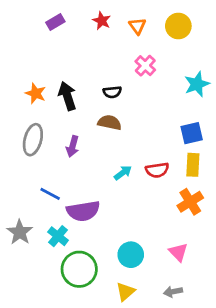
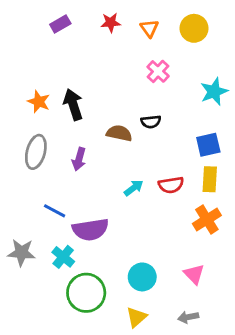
red star: (102, 21) -> (111, 23), turned -30
black semicircle: (112, 92) -> (151, 122), moved
gray star: (20, 232) -> (21, 253), turned -30

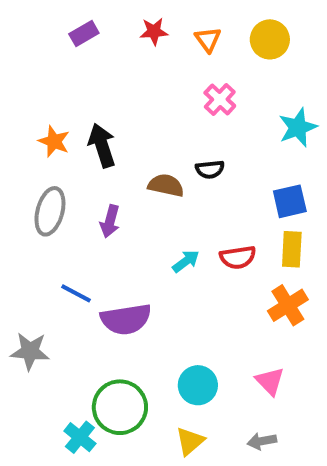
cyan cross: (63, 257) -> (80, 437), moved

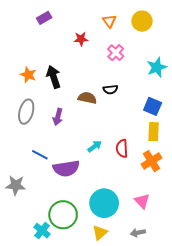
red star: (154, 31) -> (81, 39), moved
blue square: (290, 201) -> (153, 106), turned 36
red semicircle: (238, 257) -> (122, 148), moved, turned 96
cyan arrow: (186, 261) -> (95, 146), moved
cyan circle: (198, 385) -> (104, 203), size x1.4

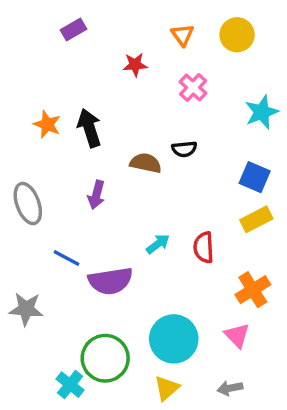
gray ellipse: (26, 112) -> (28, 204), moved, turned -35
yellow rectangle: (154, 132) -> (256, 219), turned 60
orange cross: (151, 161) -> (253, 290), moved

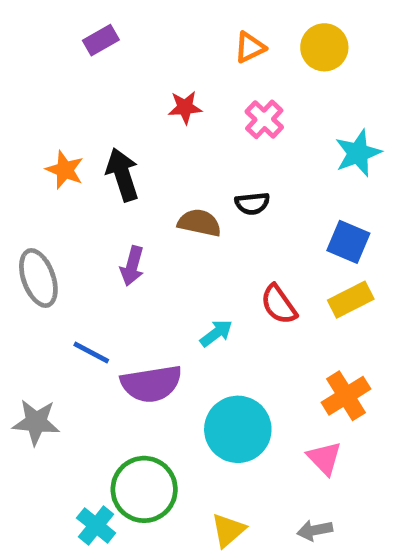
orange triangle: (183, 35) -> (250, 47), turned 40
red star: (135, 65) -> (185, 107), moved
red semicircle: (204, 247) -> (279, 304), moved, turned -32
cyan circle: (174, 339) -> (238, 429), moved

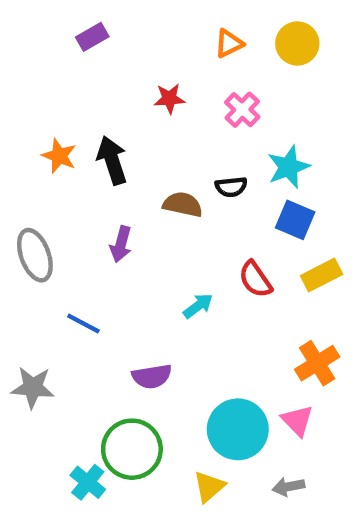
cyan star: (358, 153) -> (288, 167), moved
blue square: (348, 242) -> (295, 220), moved
purple semicircle: (151, 384) -> (152, 376), moved, size x0.7
cyan circle: (238, 429) -> (238, 429), moved

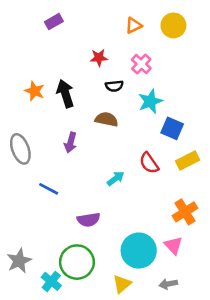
cyan star: (288, 167) -> (150, 101), moved
black semicircle: (231, 187) -> (114, 86), moved
gray star: (33, 387) -> (19, 261), moved, turned -30

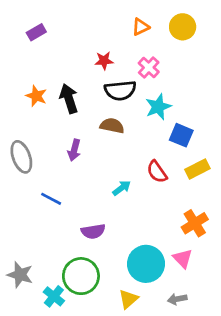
purple rectangle: (54, 22) -> (36, 32), moved
black semicircle: (114, 86) -> (120, 90), size x1.6
gray star: (19, 261) -> (20, 275), turned -30

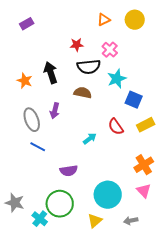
orange star: (36, 96) -> (25, 81), moved
gray ellipse: (21, 157) -> (32, 120), moved
pink triangle: (183, 258) -> (144, 191), moved

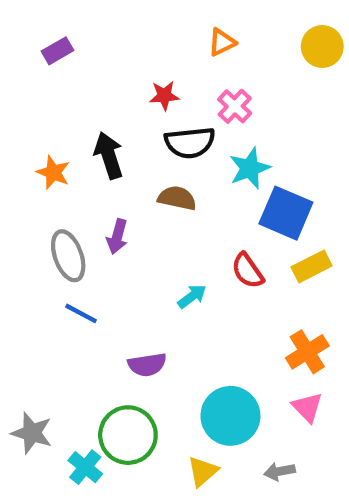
yellow circle: (135, 20) -> (322, 47), moved
blue square: (134, 100) -> (286, 213), size x1.4

